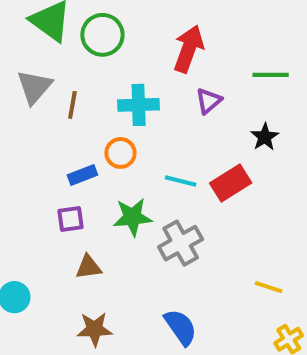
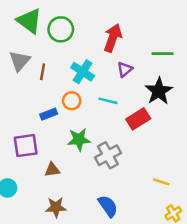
cyan cross: (139, 105) -> (83, 72), turned 35
black star: (265, 137) -> (159, 91), size x1.6
cyan line: (181, 181) -> (108, 101), moved
purple square: (70, 219) -> (26, 146), moved, size x1.5

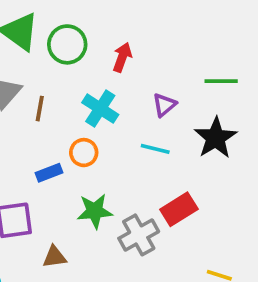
red arrow: (113, 38) -> (122, 57), moved, size x0.7
cyan line: (108, 101) -> (155, 149), moved
red rectangle: (138, 119) -> (179, 209), moved

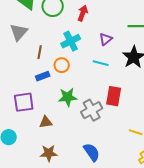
brown line: (40, 109) -> (40, 52), moved
cyan cross: (100, 109) -> (71, 41), turned 30
red rectangle: (179, 209) -> (114, 96), turned -48

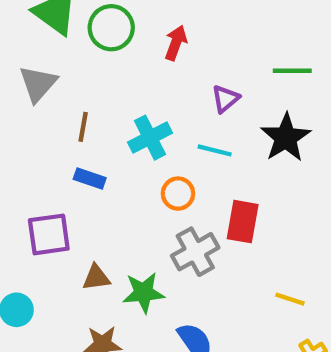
cyan cross: (71, 41) -> (150, 138), moved
orange circle: (62, 65) -> (178, 194), moved
blue rectangle: (43, 76) -> (90, 178), turned 40
green star: (68, 97) -> (144, 293), moved

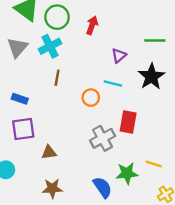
brown line: (83, 127) -> (57, 78), moved
cyan cross: (150, 138) -> (50, 46), moved
blue rectangle: (90, 178) -> (20, 99), moved
orange circle: (178, 194) -> (91, 98), moved
green star: (144, 293) -> (127, 173), moved

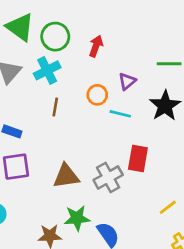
orange circle: (91, 98) -> (97, 95), moved
brown triangle: (49, 152) -> (66, 176), moved, size x1.5
yellow line: (154, 164) -> (168, 207), turned -56
green star: (127, 173) -> (77, 218), moved

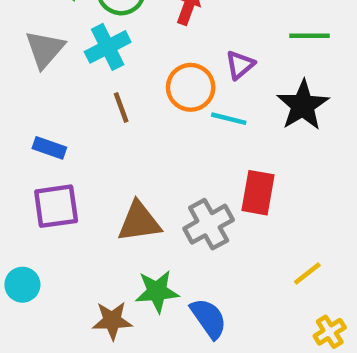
orange circle: (97, 95) -> (191, 87), size x1.4
brown line: (55, 107) -> (121, 108), turned -30

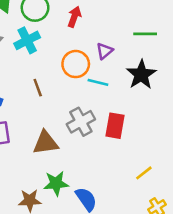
brown line: (121, 108) -> (38, 88), moved
gray cross: (209, 224) -> (81, 122), moved

